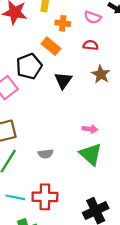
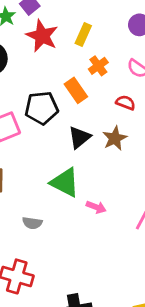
orange cross: (63, 23) -> (98, 66), turned 32
brown star: (101, 74) -> (115, 138), moved
green triangle: (91, 154) -> (65, 183), moved, turned -30

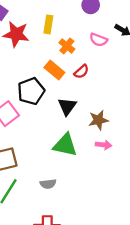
red semicircle: (126, 103) -> (81, 72), moved, turned 133
brown star: (115, 138) -> (98, 120), moved, turned 30
pink arrow: (96, 207) -> (103, 145), moved

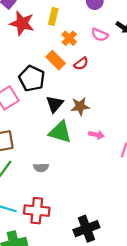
black pentagon: (31, 91) -> (32, 78), turned -30
black triangle: (67, 106) -> (55, 104), moved
brown star: (98, 120) -> (80, 106), moved

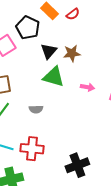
pink arrow: (97, 135) -> (87, 87), moved

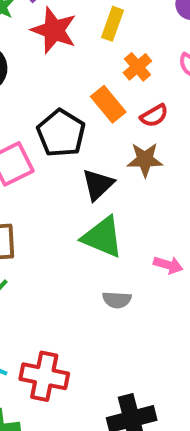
brown star: (72, 53) -> (145, 160), moved
gray semicircle: (36, 109) -> (117, 300), moved

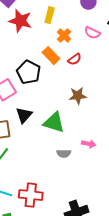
brown star: (145, 160) -> (78, 96), moved
black triangle: (98, 184) -> (24, 115), moved
pink arrow: (168, 265) -> (89, 144), moved

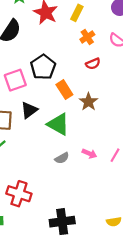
orange rectangle: (51, 56) -> (64, 90), moved
brown star: (78, 96) -> (88, 102), turned 30
gray semicircle: (64, 153) -> (62, 158), turned -40

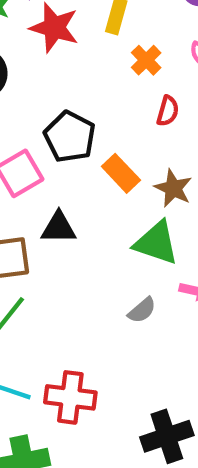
red semicircle: (93, 64) -> (168, 111), turned -40
black triangle: (29, 110) -> (59, 228), turned 48
green triangle: (58, 124) -> (156, 243), moved

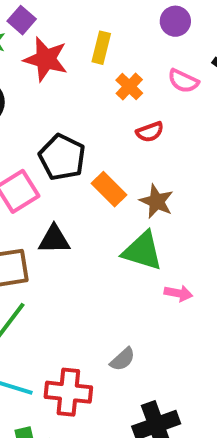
red semicircle: (168, 111) -> (150, 132), turned 56
gray semicircle: (142, 310) -> (123, 359), moved

